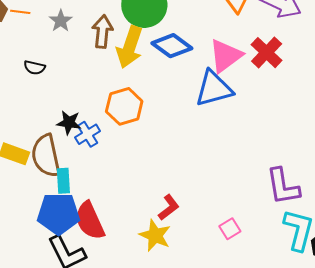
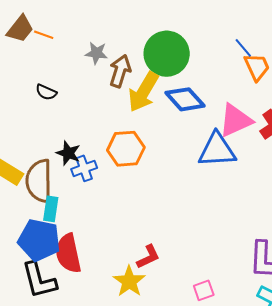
gray star: (61, 21) -> (96, 53), moved, turned 30

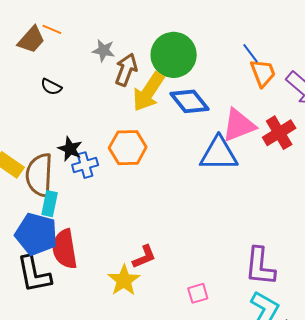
brown trapezoid: (20, 29) -> (31, 40), moved

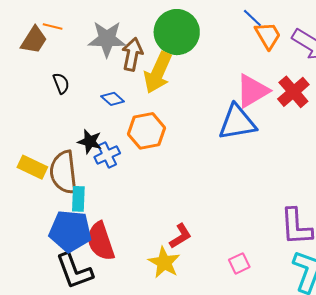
gray star: (104, 50) -> (107, 39), size x1.6
black semicircle: (51, 87) -> (61, 83), turned -130
blue diamond: (189, 101) -> (113, 99), moved, size x0.6

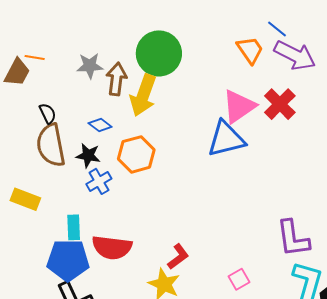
blue line: (252, 18) -> (277, 29), moved
gray star: (107, 39) -> (90, 66), size x0.7
black star: (90, 142) -> (88, 155), moved
brown semicircle: (64, 172) -> (51, 145), moved
red semicircle: (101, 241) -> (112, 247), moved, turned -60

